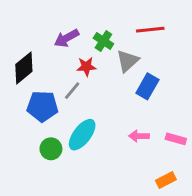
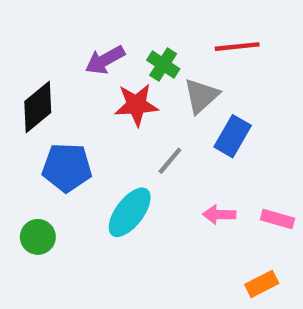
red star: (86, 67) -> (136, 105), size x1.4
gray line: (72, 91) -> (170, 161), moved
green circle: (51, 149) -> (38, 237), moved

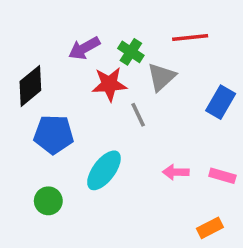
blue rectangle: (233, 136) -> (221, 102), moved
gray line: (170, 161) -> (138, 115), moved, turned -65
green circle: (38, 237) -> (48, 201), moved

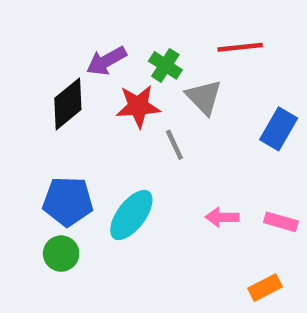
gray triangle: (161, 77) -> (204, 97), turned -32
black diamond: (30, 86) -> (68, 104), moved
blue pentagon: (54, 134) -> (68, 201), moved

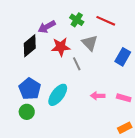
red line: (240, 47) -> (106, 21), turned 30
green cross: (165, 65) -> (77, 20), moved
blue pentagon: (68, 201) -> (30, 89), turned 30
orange rectangle: (265, 288) -> (125, 128), moved

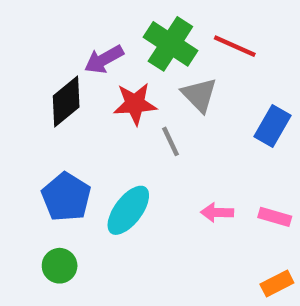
green cross: (77, 20) -> (170, 44), size x1.6
green circle: (27, 112) -> (60, 266), moved

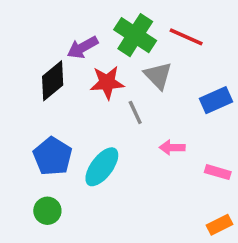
blue rectangle: (273, 126) -> (216, 100), turned 36
pink arrow: (217, 212) -> (172, 148), moved

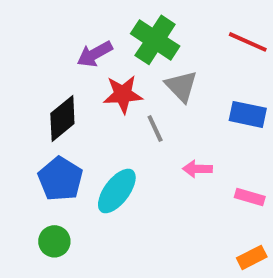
red line: (186, 37) -> (248, 42), moved
black diamond: (53, 81) -> (62, 118), moved
blue rectangle: (216, 100) -> (248, 114), turned 36

